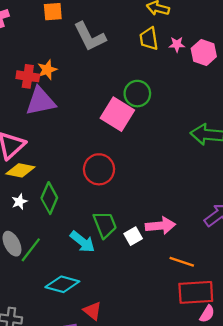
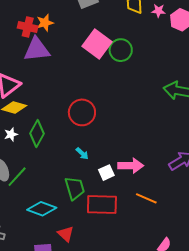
pink square: (117, 114) -> (97, 44), moved
green trapezoid: (105, 225) -> (75, 188), moved
cyan arrow: (82, 242) -> (82, 153), moved, size x0.6
red rectangle: (196, 292) -> (102, 204), moved

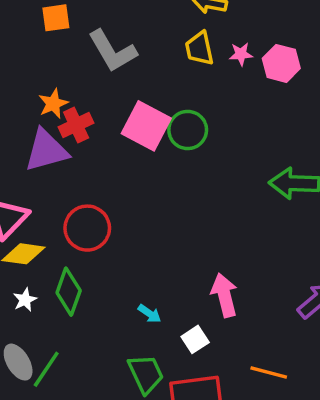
red cross: (28, 27) -> (76, 125), moved, turned -30
red circle: (82, 112) -> (87, 228), moved
pink arrow: (131, 166) -> (224, 295), moved, turned -95

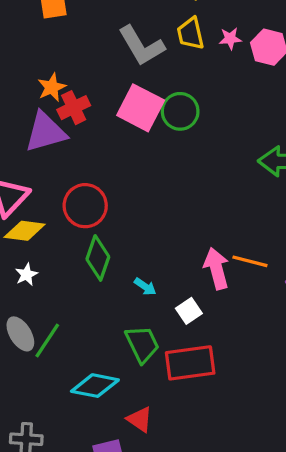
gray L-shape: (112, 51) -> (141, 46), moved
green diamond: (69, 292) -> (98, 258), moved
orange line: (269, 372) -> (250, 261), moved

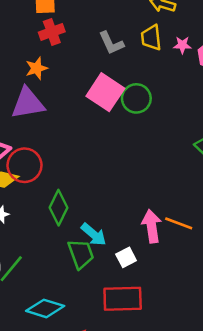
gray L-shape: (141, 46) -> (111, 43), size x0.7
red cross: (74, 108) -> (52, 32), moved
red circle: (85, 206) -> (25, 165), moved
cyan arrow: (145, 287) -> (94, 234), size x1.5
green trapezoid: (142, 344) -> (81, 254), moved

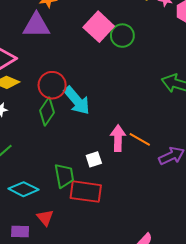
red circle: (25, 165) -> (52, 85), moved
cyan arrow: (94, 234) -> (77, 100), moved, size x1.4
green trapezoid: (81, 254) -> (64, 176), moved

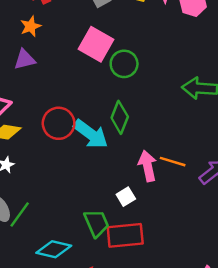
purple triangle: (36, 25) -> (25, 59), size x0.7
green circle: (122, 36) -> (124, 64), moved
green diamond: (47, 111) -> (120, 117), moved

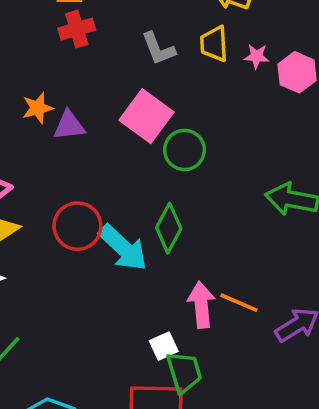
orange star: (31, 26) -> (38, 108), moved
purple triangle: (25, 59) -> (69, 125), moved
green trapezoid: (96, 223) -> (184, 372), moved

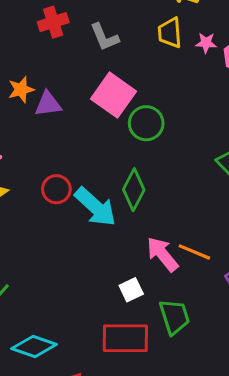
gray L-shape: (158, 49) -> (104, 37), moved
red circle: (77, 226) -> (56, 189), size x0.7
pink arrow: (201, 305) -> (162, 254), turned -33
green trapezoid: (184, 372) -> (174, 317), moved

